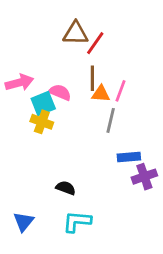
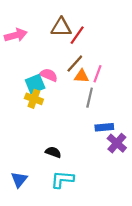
brown line: (92, 78) -> (75, 64), turned 42
pink arrow: (19, 82) -> (16, 35), moved
purple cross: (144, 177) -> (117, 143), turned -30

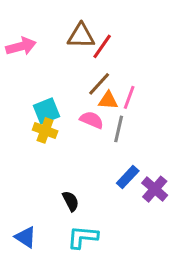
pink semicircle: (49, 75) -> (92, 120), moved
blue rectangle: (104, 127) -> (128, 177), moved, turned -42
black semicircle: (53, 152) -> (71, 201), turned 42
blue triangle: (19, 179) -> (26, 237), turned -36

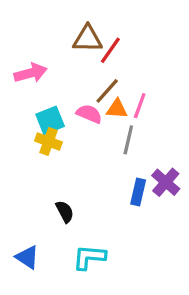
pink arrow: (21, 46) -> (31, 73), moved
pink semicircle: (92, 120) -> (89, 114), moved
blue rectangle: (128, 177) -> (138, 192), turned -30
purple cross: (155, 189) -> (166, 182), moved
black semicircle: (71, 201) -> (65, 212), moved

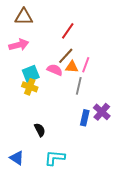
brown triangle: (88, 39) -> (24, 17), moved

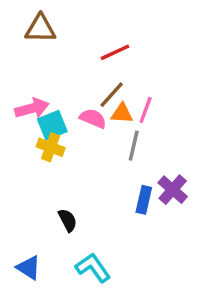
red line: (68, 31) -> (115, 52), turned 30
pink arrow: (19, 45) -> (32, 108), moved
cyan L-shape: (55, 158) -> (93, 268), turned 50

